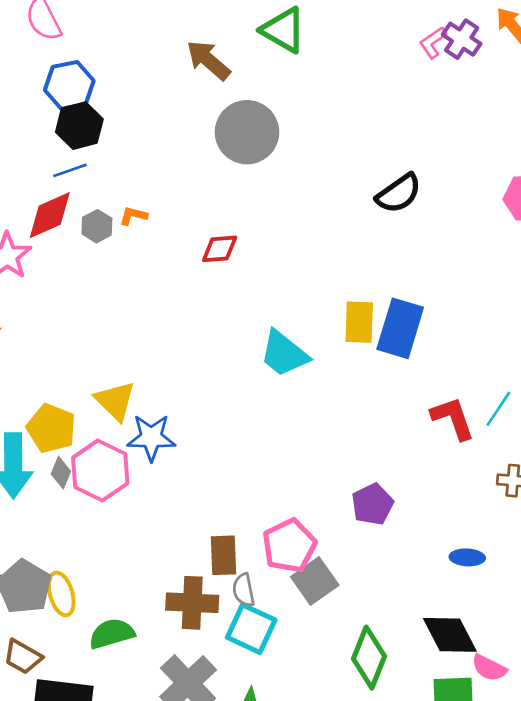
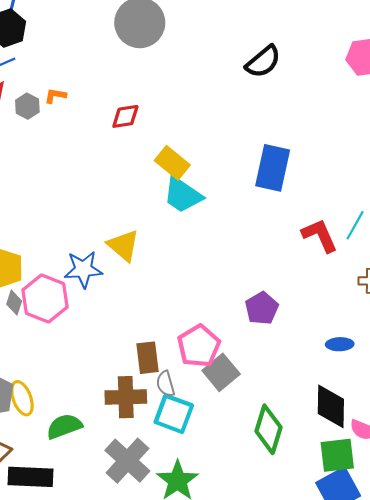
yellow rectangle: (359, 322) -> (172, 163), moved, turned -48
yellow triangle: (115, 401) -> (123, 246), moved
black diamond: (450, 635) -> (331, 406), turned 33

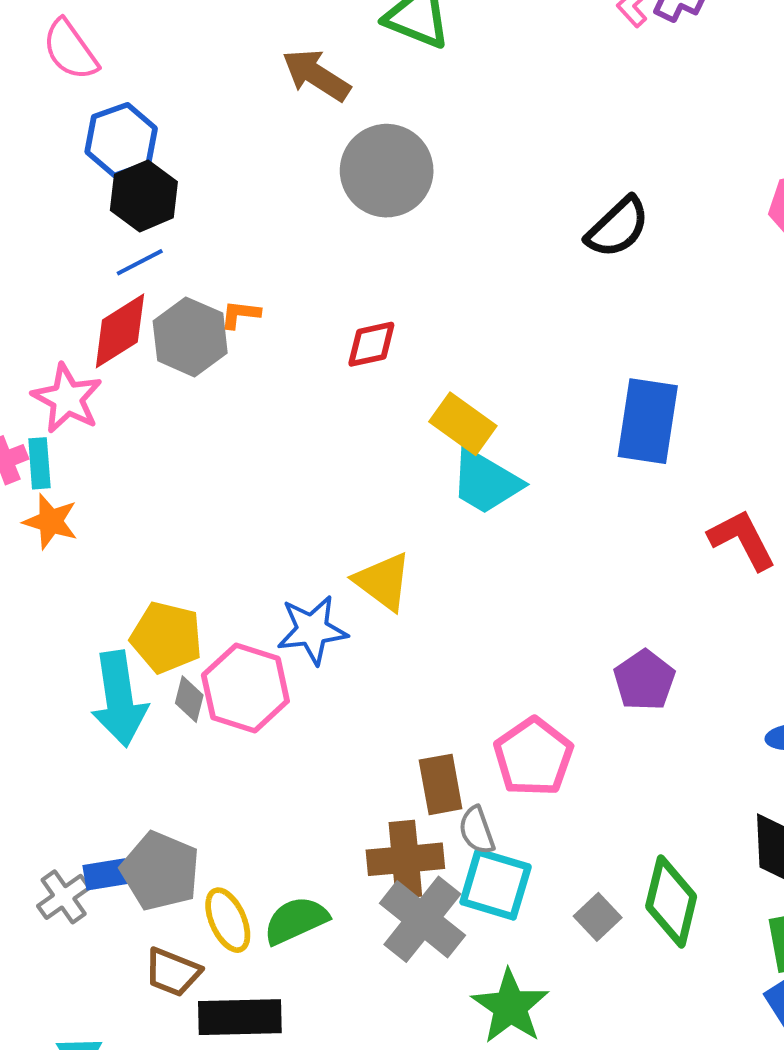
gray hexagon: (27, 106) -> (190, 337), size x1.6
gray square: (221, 372) -> (598, 917), moved, size x0.7
yellow ellipse: (22, 398) -> (228, 920), moved
gray cross: (127, 461) -> (422, 919), moved

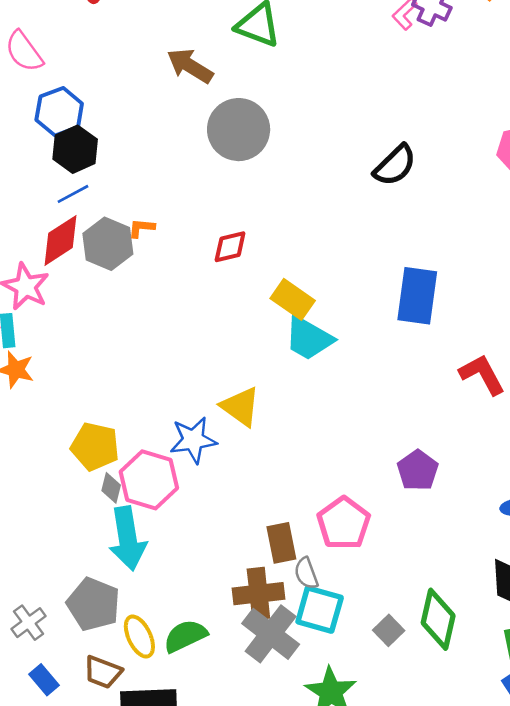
cyan arrow: (119, 699) -> (128, 538), moved
blue rectangle: (106, 874) -> (44, 680), moved, turned 60

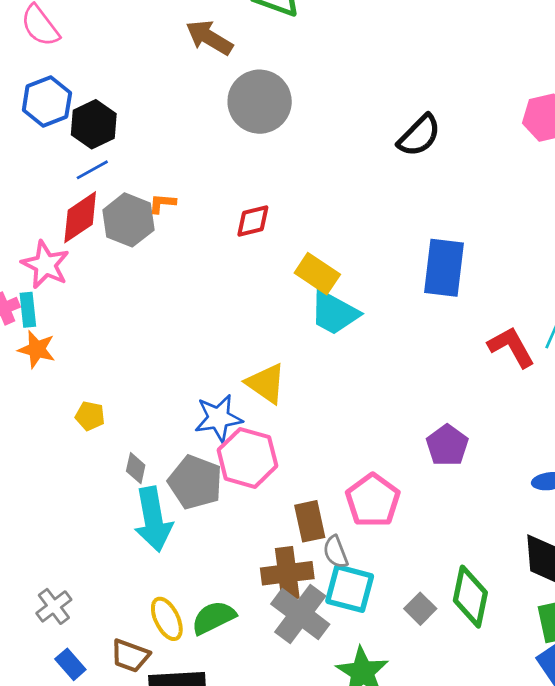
blue hexagon: (59, 112) -> (47, 101), moved
yellow pentagon: (95, 447) -> (90, 416), moved, size x0.6
pink hexagon: (149, 480) -> (247, 458), moved
gray pentagon: (93, 604) -> (195, 482), moved

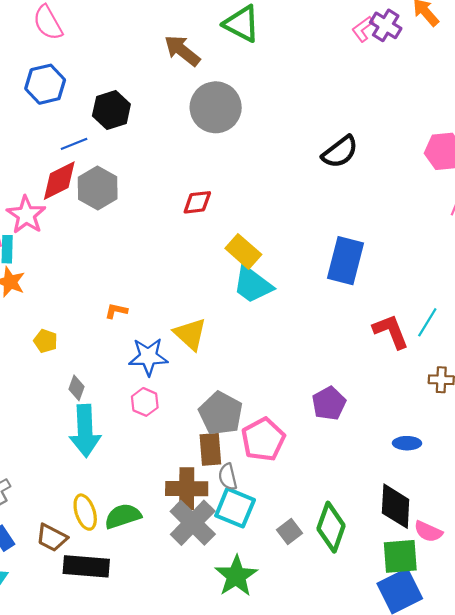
black hexagon: (94, 124) -> (111, 110), moved
orange L-shape: (162, 203) -> (116, 311), moved
pink hexagon: (247, 458) -> (145, 402), moved, size x0.6
gray pentagon: (195, 482) -> (221, 413), moved

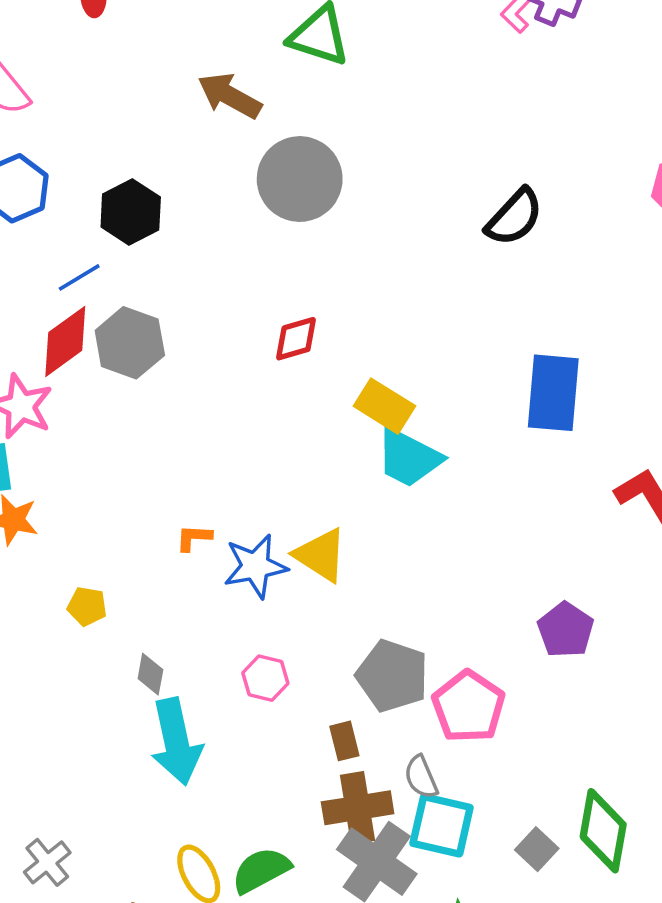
blue star: (148, 357) -> (255, 566), moved
brown rectangle: (210, 449) -> (344, 741), moved, size x0.7

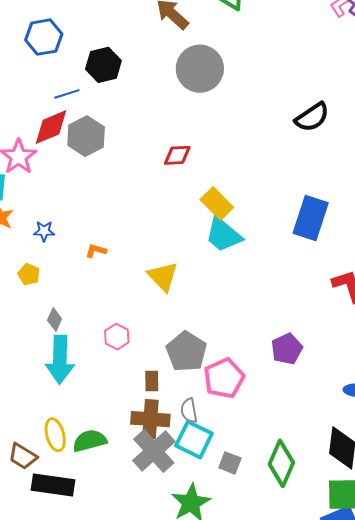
blue star: (255, 566) -> (44, 231), moved, size x0.6
gray square: (537, 849) -> (230, 463), moved, turned -35

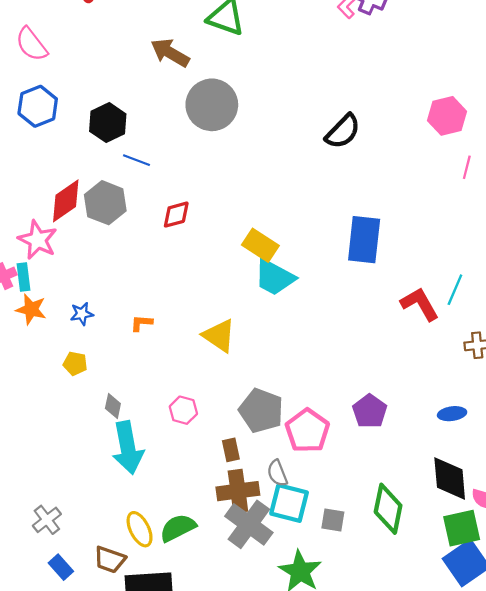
blue line: (67, 94) -> (137, 160), moved, turned 50
red diamond: (177, 155) -> (176, 215), moved
purple pentagon: (287, 349) -> (370, 411), moved

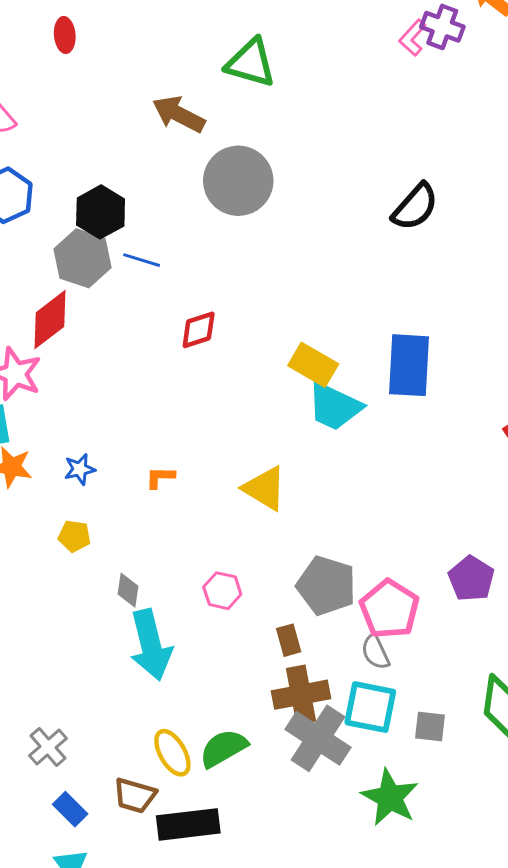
gray hexagon: (105, 203) -> (83, 258), moved
blue rectangle: (364, 240) -> (409, 365), moved
gray semicircle: (277, 473) -> (375, 652), moved

